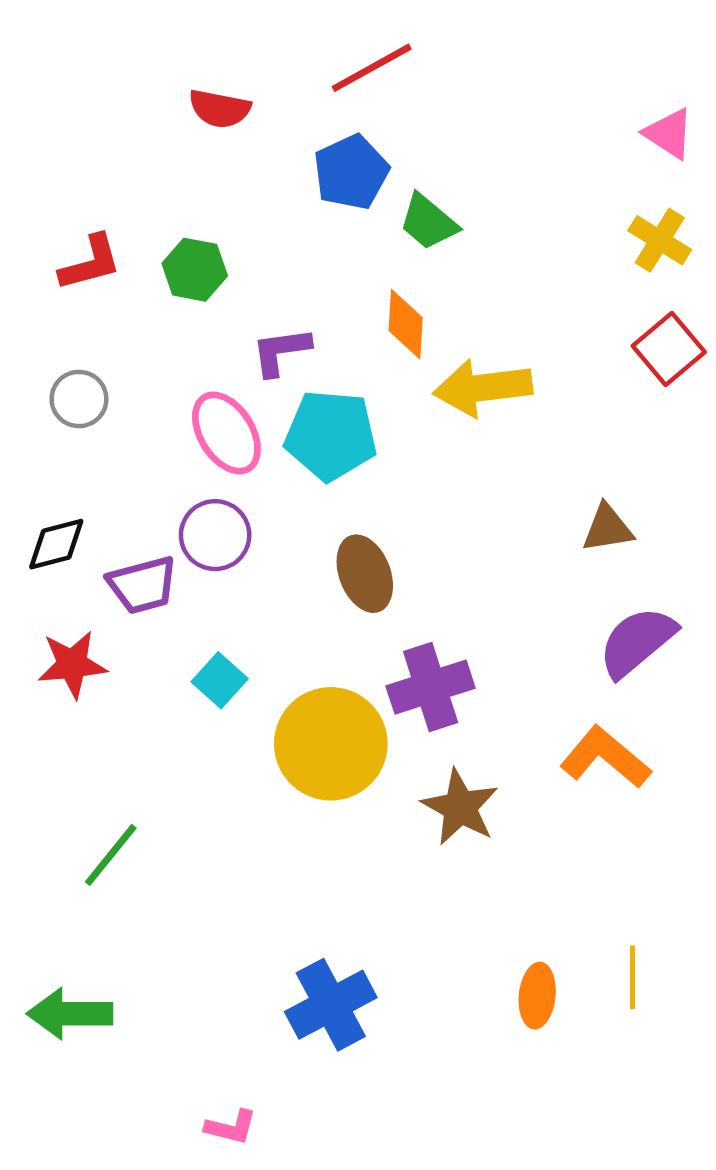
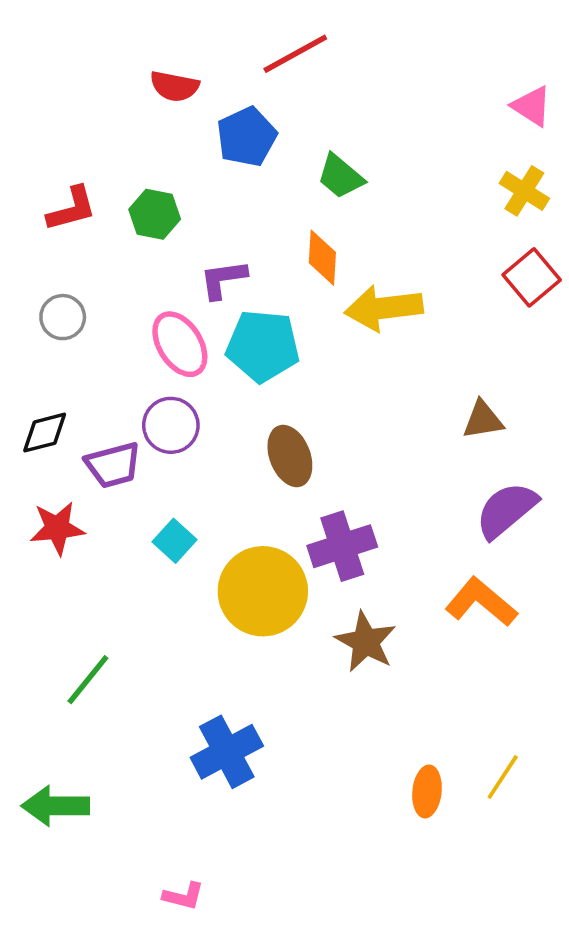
blue pentagon: (351, 172) -> (247, 137), moved
yellow line: (632, 977) -> (503, 777), turned 33
blue cross: (331, 1005) -> (227, 752), moved

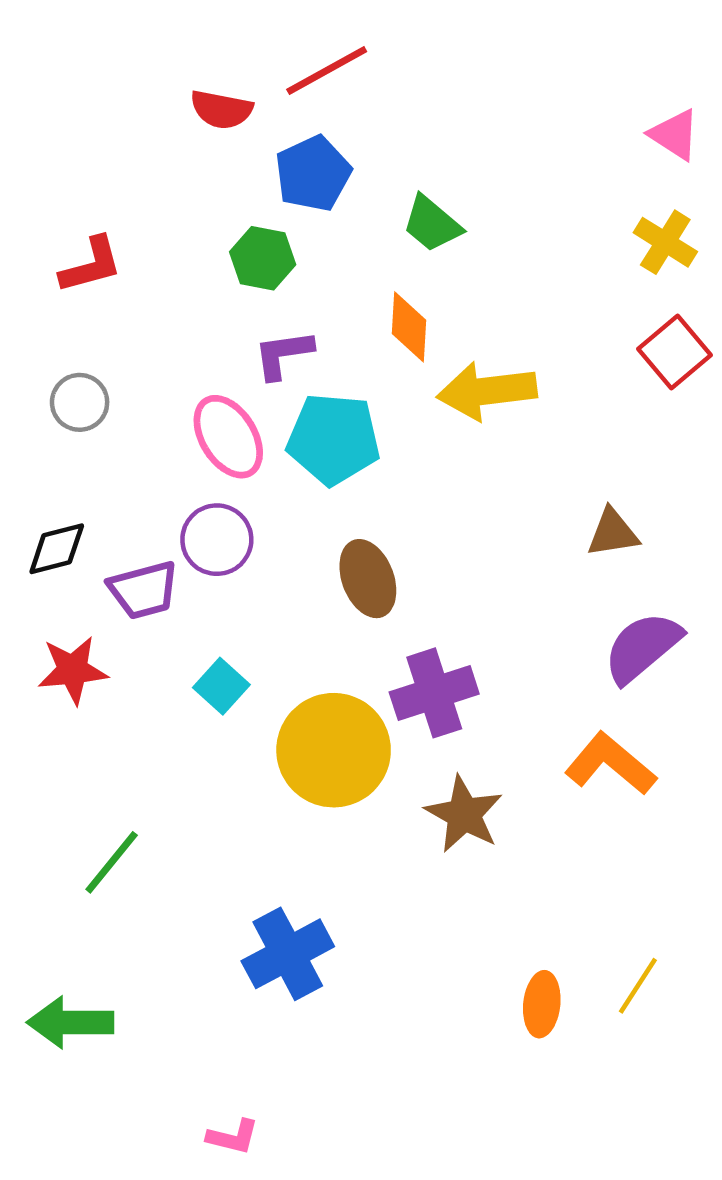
red line: (295, 54) -> (327, 71), moved
green hexagon: (155, 214) -> (263, 258), moved

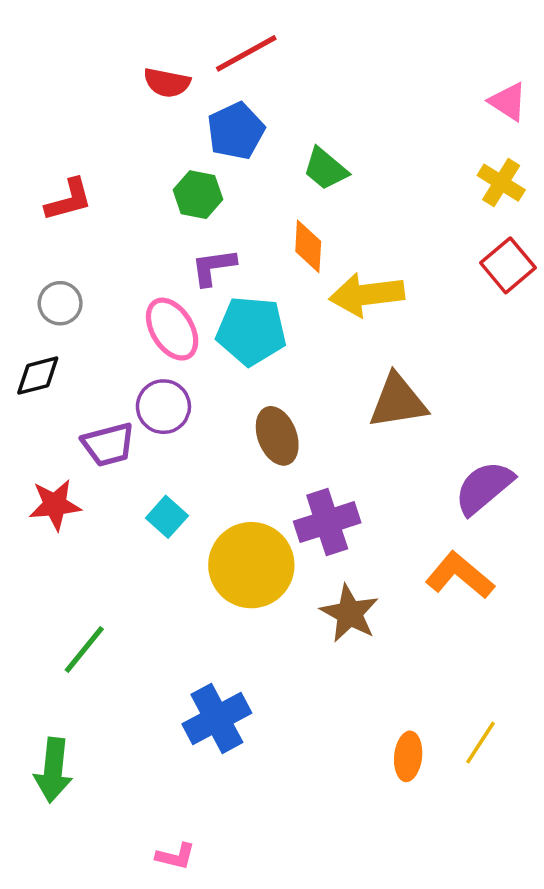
brown triangle: (613, 533) -> (398, 401), moved, size x1.5
black diamond: (57, 549) -> (38, 376), moved
green arrow: (70, 1022) -> (53, 770), turned -84

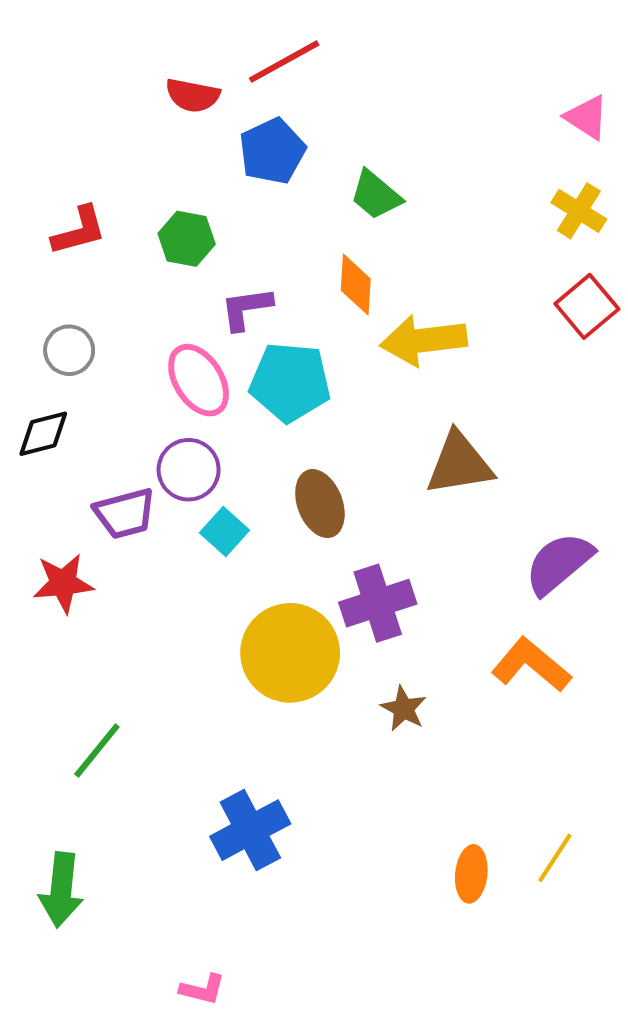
green hexagon: (198, 195) -> (187, 239), moved
cyan square: (167, 517) -> (224, 531), moved
brown star: (350, 613) -> (404, 709), size x0.7

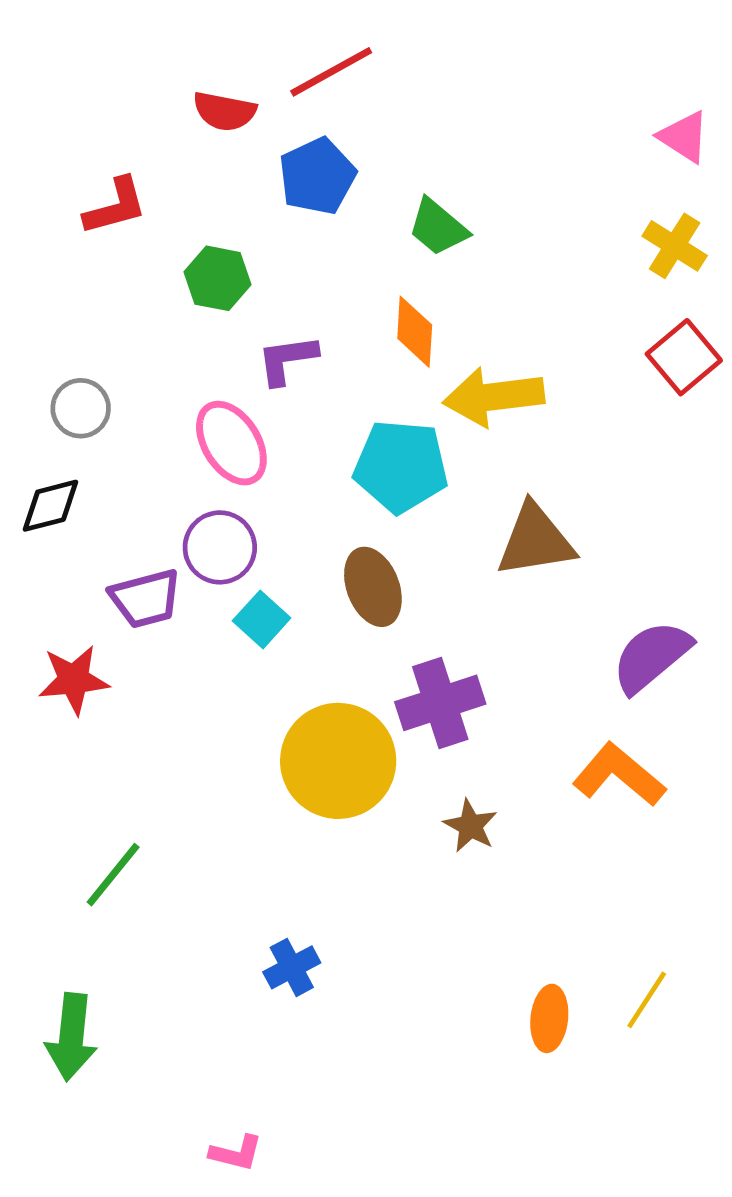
red L-shape: (79, 231) -> (115, 206), moved
cyan pentagon: (290, 382) -> (401, 466), moved
blue cross: (250, 830) -> (292, 967), size x0.6

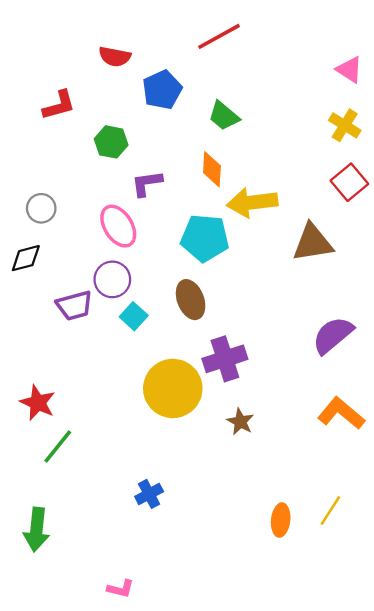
red line: (331, 72) -> (219, 36), moved
brown triangle: (535, 540) -> (313, 243), moved
red star: (74, 680) -> (38, 403), moved, turned 30
orange L-shape: (619, 775) -> (341, 413), moved

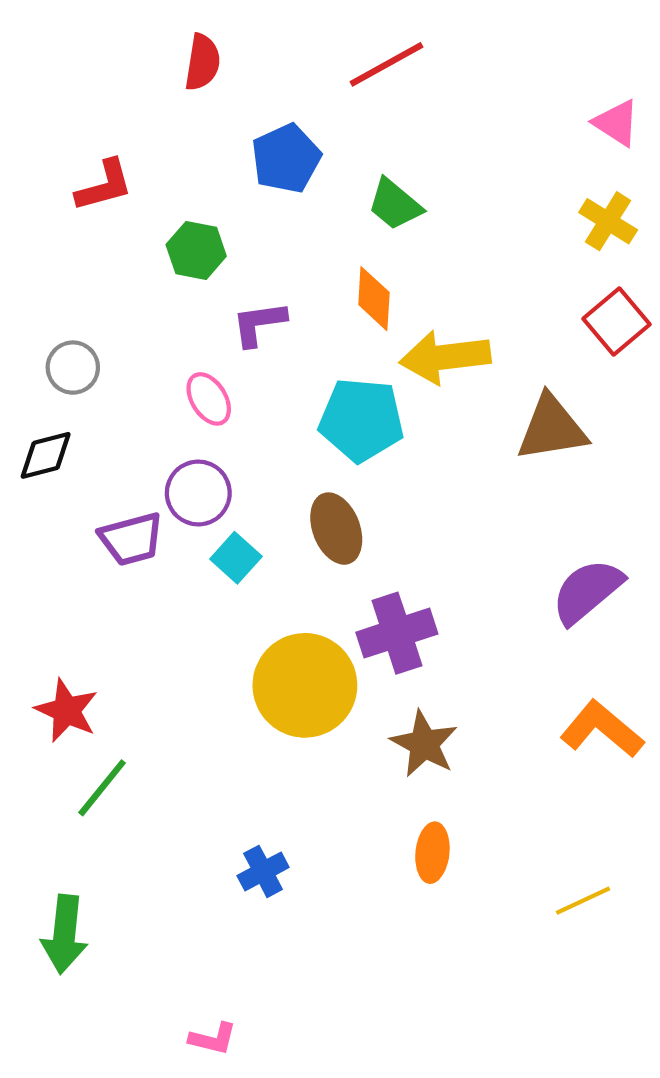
red semicircle: (115, 57) -> (202, 62), moved, turned -92
pink ellipse: (118, 226) -> (209, 399), size x0.7
brown star: (240, 422) -> (424, 744), size x1.4
yellow line: (330, 511) -> (583, 901), turned 32
orange ellipse: (281, 520) -> (432, 853), moved

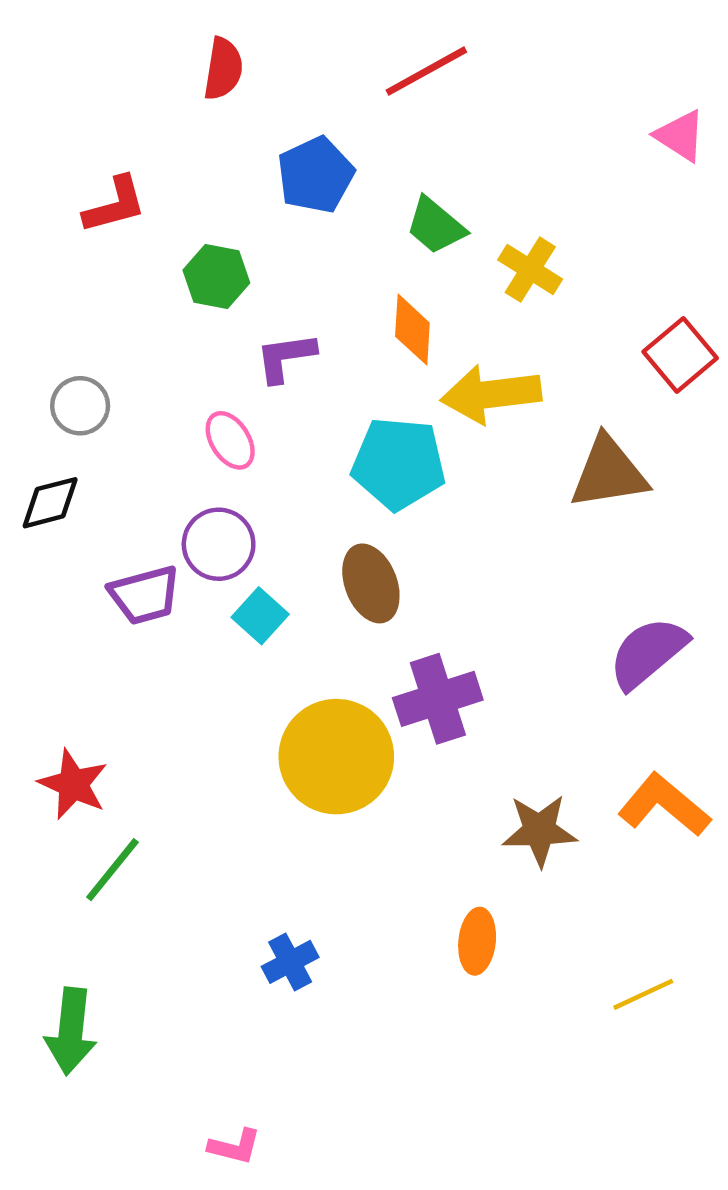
yellow cross: (608, 221) -> (530, 270), moved
brown star: (424, 744) -> (539, 830), moved, turned -30

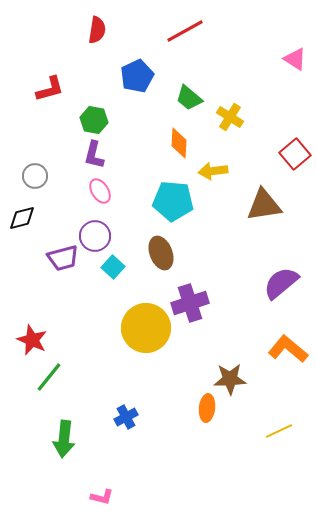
purple L-shape: (286, 357) -> (94, 155), moved, turned -68
yellow arrow: (491, 394) -> (213, 171), size x0.7
brown star: (539, 830) -> (230, 379), moved
green arrow: (71, 1031) -> (64, 439), moved

